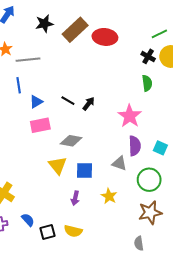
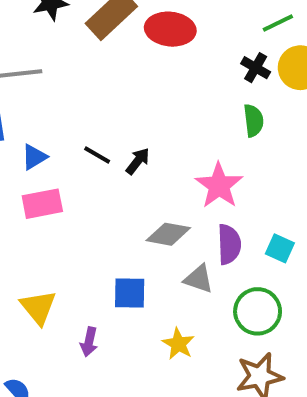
gray diamond: (71, 141) -> (168, 234), moved
yellow triangle: (58, 165) -> (38, 307), moved
purple arrow: (75, 198) -> (89, 342), moved

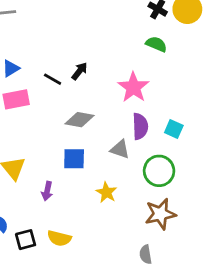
green semicircle: (254, 120) -> (156, 44), turned -60
black line: (97, 155) -> (53, 79), moved
gray diamond: (168, 234) -> (79, 120), moved

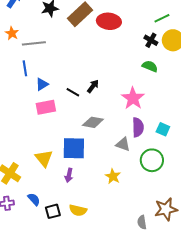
blue square: (74, 159) -> (74, 148), moved, size x1.4
brown star: (160, 214) -> (166, 209), moved

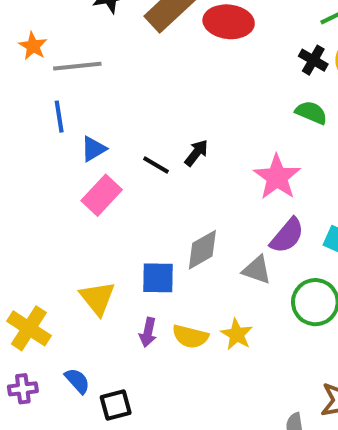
pink rectangle: (46, 107) -> (102, 195), turned -36
gray diamond: (93, 122) -> (202, 250), moved, turned -40
purple semicircle: (138, 127) -> (287, 236), turned 42
blue square: (74, 148) -> (158, 278), size x0.7
yellow semicircle: (78, 210) -> (190, 336), moved

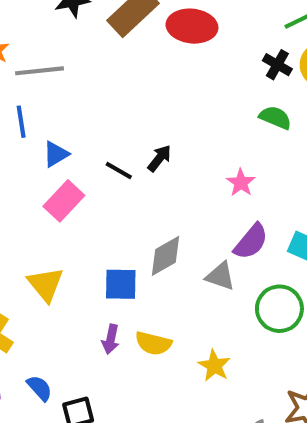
pink star: (277, 177) -> (241, 183), size x0.6
yellow triangle: (98, 298) -> (46, 284), moved
yellow star: (237, 334) -> (214, 366), moved

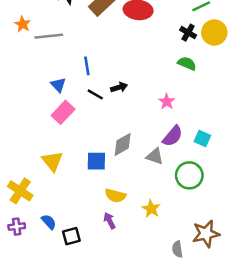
blue line: (21, 122) -> (87, 66), moved
blue triangle: (56, 154) -> (58, 85), turned -42
black arrow: (159, 158) -> (119, 87), turned 35
purple arrow: (111, 339) -> (110, 221), moved, turned 140

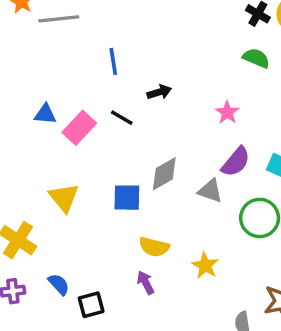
blue triangle: (58, 85) -> (45, 114), moved, turned -42
black line: (95, 94) -> (122, 118), moved

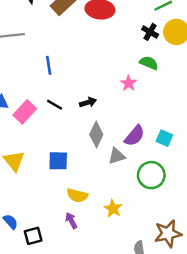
black arrow: (159, 92) -> (88, 102), moved
pink star: (227, 112) -> (129, 83), moved
gray diamond: (164, 174) -> (96, 135), moved, turned -35
gray triangle: (210, 191) -> (117, 156), turned -36

